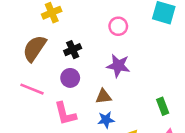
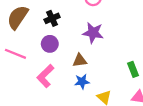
pink L-shape: (65, 114) -> (45, 76), turned 60

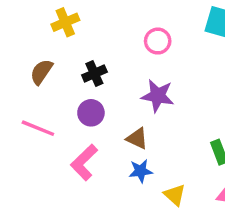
brown semicircle: (18, 17) -> (41, 72), size x0.7
brown triangle: (80, 61) -> (137, 138), turned 32

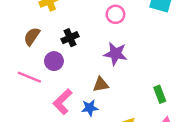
purple circle: (91, 113) -> (54, 61), moved
brown triangle: (137, 138) -> (101, 84), turned -35
blue star: (141, 171) -> (90, 108), moved

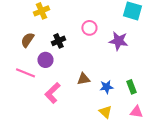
pink circle: (115, 14) -> (89, 28), moved
purple star: (115, 54) -> (118, 41), moved
blue star: (90, 108) -> (106, 87), moved

